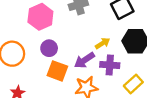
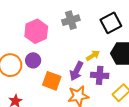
purple circle: (49, 48) -> (33, 60), moved
purple arrow: (84, 60) -> (76, 71), turned -30

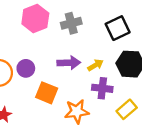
pink hexagon: (36, 31) -> (35, 18), moved
purple arrow: (76, 71) -> (69, 63), moved, turned -120

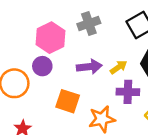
pink hexagon: (35, 18) -> (50, 38), moved
purple circle: (26, 68) -> (42, 66), moved

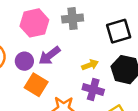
purple circle: (42, 66) -> (24, 61), moved
purple arrow: (89, 67) -> (49, 56), moved, turned 135

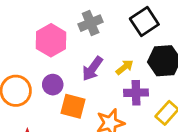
purple arrow: (49, 56) -> (92, 69), moved

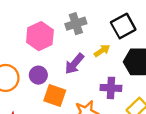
yellow arrow: (125, 67) -> (102, 51), moved

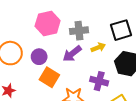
gray cross: (76, 24) -> (79, 31), moved

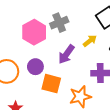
gray cross: (79, 31) -> (59, 23), moved

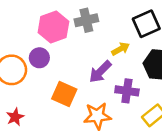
purple arrow: (66, 54) -> (100, 72), moved
purple circle: (35, 67) -> (39, 58), moved

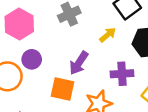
pink hexagon: (53, 27) -> (19, 24), moved
purple arrow: (100, 72) -> (79, 63), moved

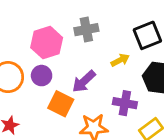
pink hexagon: (19, 24) -> (47, 43), moved
purple circle: (32, 59) -> (42, 76), moved

